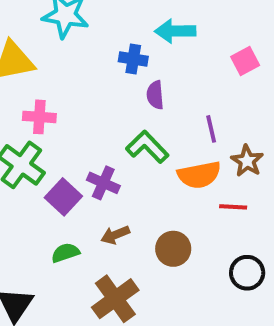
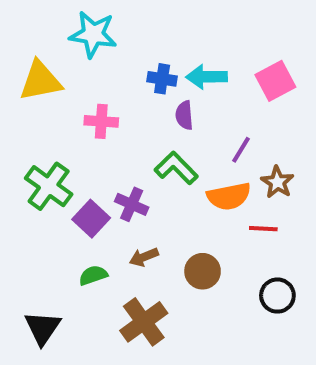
cyan arrow: (175, 31) -> (207, 77), moved
pink square: (245, 61) -> (275, 81), size x1.4
pink cross: (39, 117) -> (101, 121), moved
purple line: (211, 129) -> (241, 150), turned 44

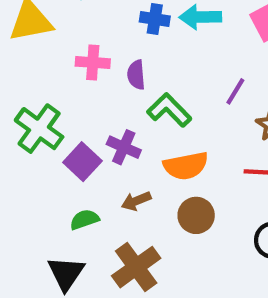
purple semicircle: (184, 115) -> (136, 75), moved
orange semicircle: (229, 196) -> (186, 166), moved
black triangle: (43, 328) -> (66, 273), moved

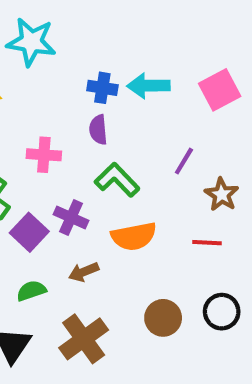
pink cross: (93, 62) -> (44, 155), moved
purple semicircle: (136, 75) -> (98, 130), moved
brown circle: (196, 215) -> (163, 318), moved

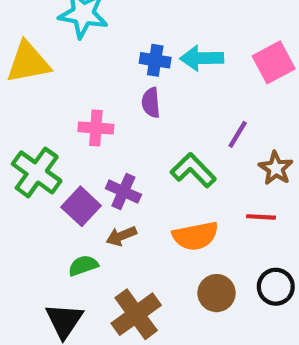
green L-shape: (117, 180) -> (193, 170), moved
orange semicircle: (134, 236) -> (195, 236), moved
brown arrow: (84, 272) -> (121, 236), moved

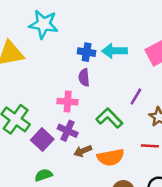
pink cross: (96, 128) -> (68, 102), moved
brown arrow: (121, 236) -> (83, 151), moved

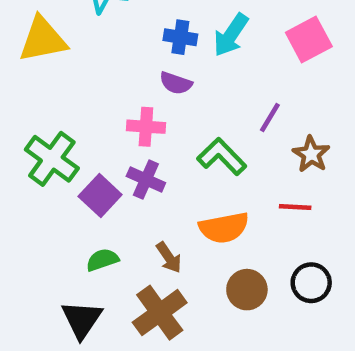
cyan arrow: (114, 51) -> (231, 35), turned -55
purple semicircle: (84, 77) -> (176, 83), turned -66
brown arrow: (83, 151) -> (169, 257), moved, turned -102

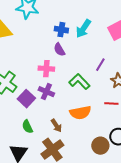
purple semicircle: (176, 83) -> (59, 50), turned 40
green semicircle: (102, 260) -> (27, 127), turned -96
brown circle: (247, 290) -> (100, 146), moved

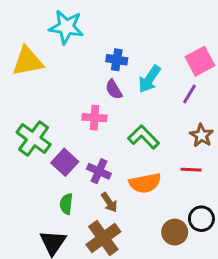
cyan arrow: (83, 29) -> (149, 79), moved
purple line: (100, 65) -> (190, 94), moved
purple cross: (46, 92) -> (99, 171), moved
green semicircle: (27, 127) -> (66, 204), turned 32

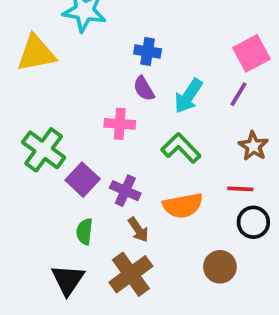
cyan arrow: (149, 79) -> (188, 96), moved
black circle: (201, 219) -> (253, 222), moved

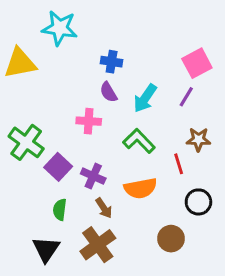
brown star: (253, 146) -> (198, 139), turned -30
red line: (240, 189) -> (179, 164), moved, turned 70

